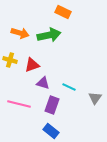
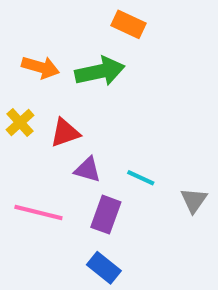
yellow cross: (10, 60) -> (20, 122), turned 32

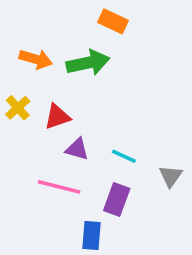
pink line: (38, 213) -> (59, 187), moved
purple rectangle: (106, 215) -> (117, 199), moved
blue rectangle: (104, 268) -> (92, 235), turned 56

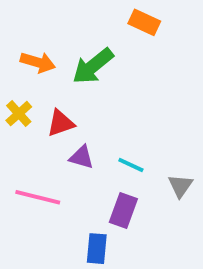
orange rectangle: (113, 21) -> (144, 22), moved
green arrow: (88, 63) -> (93, 66), turned 153
pink line: (59, 187) -> (38, 197), moved

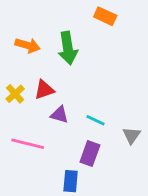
green arrow: (93, 66) -> (68, 48), turned -60
yellow cross: (19, 114) -> (15, 94), moved

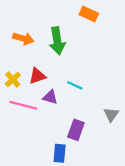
cyan line: (95, 120) -> (75, 85), moved
pink line: (28, 144) -> (23, 105), moved

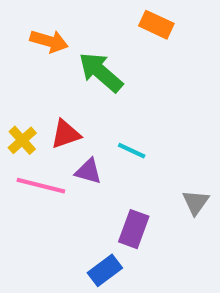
orange arrow: (23, 39) -> (49, 41), moved
green arrow: (57, 41) -> (101, 72), turned 140
blue rectangle: (60, 153) -> (105, 270), turned 48

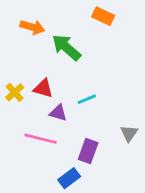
red triangle: (66, 134) -> (43, 88), turned 35
cyan line: (132, 151) -> (87, 99), turned -48
pink line: (41, 186) -> (41, 139), moved

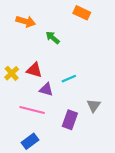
green arrow: (66, 47) -> (53, 38), size x0.6
gray triangle: (129, 133) -> (94, 106), moved
blue rectangle: (69, 178) -> (30, 141), moved

